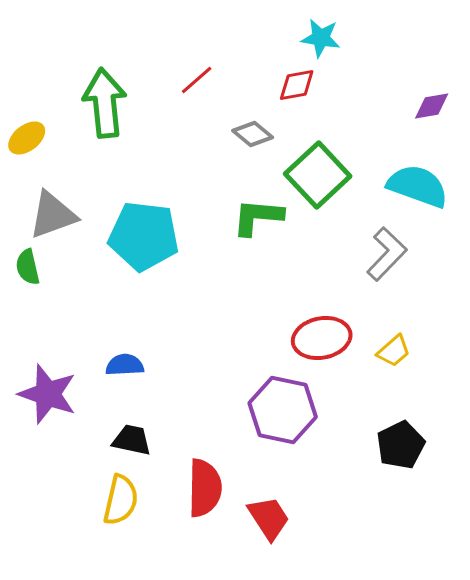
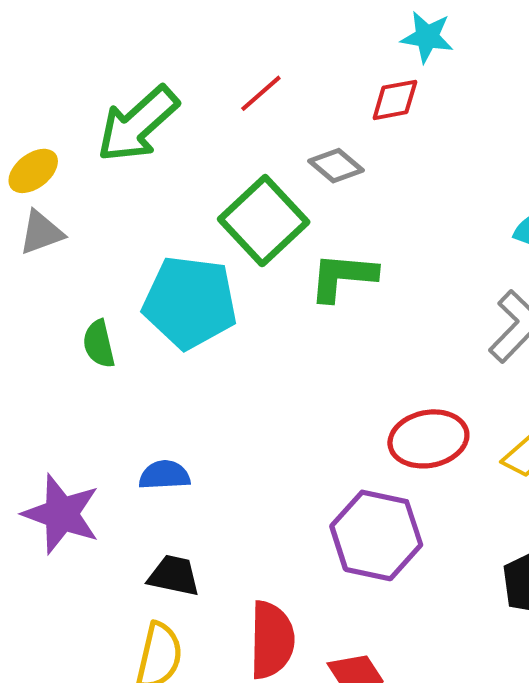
green arrow: (105, 103) -> (138, 124), turned -126
green square: (318, 175) -> (264, 221), moved
gray triangle: (53, 215) -> (41, 233), moved, size x0.7
green semicircle: (28, 267) -> (99, 344), moved

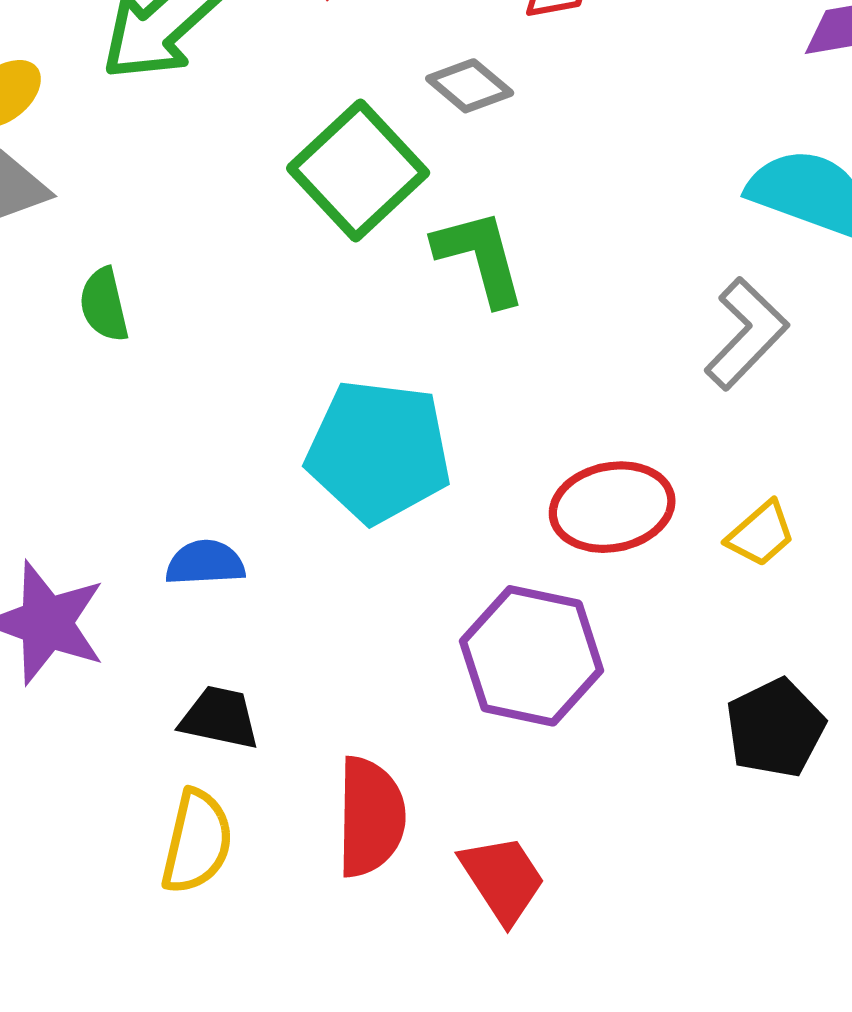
green L-shape: (343, 277) -> (480, 257), turned 70
cyan pentagon: (190, 302) -> (379, 451), moved
green semicircle: (99, 344) -> (104, 305), moved

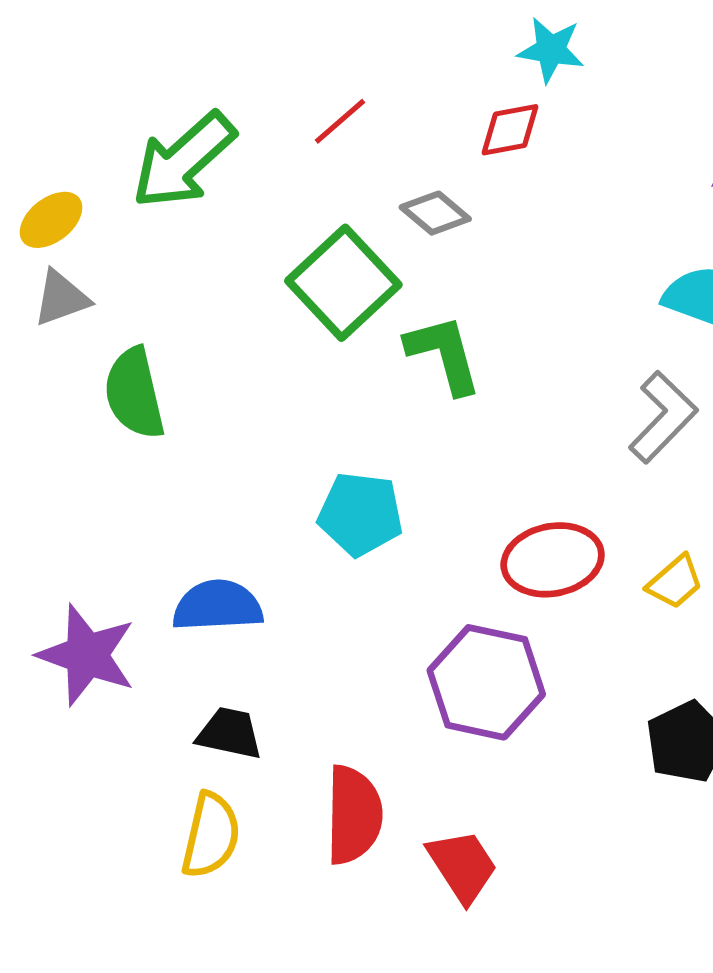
green semicircle: (104, 305) -> (134, 393), size x1.5
cyan pentagon: (379, 451) -> (360, 514), size x0.7
blue semicircle: (205, 563) -> (218, 606), size x1.4

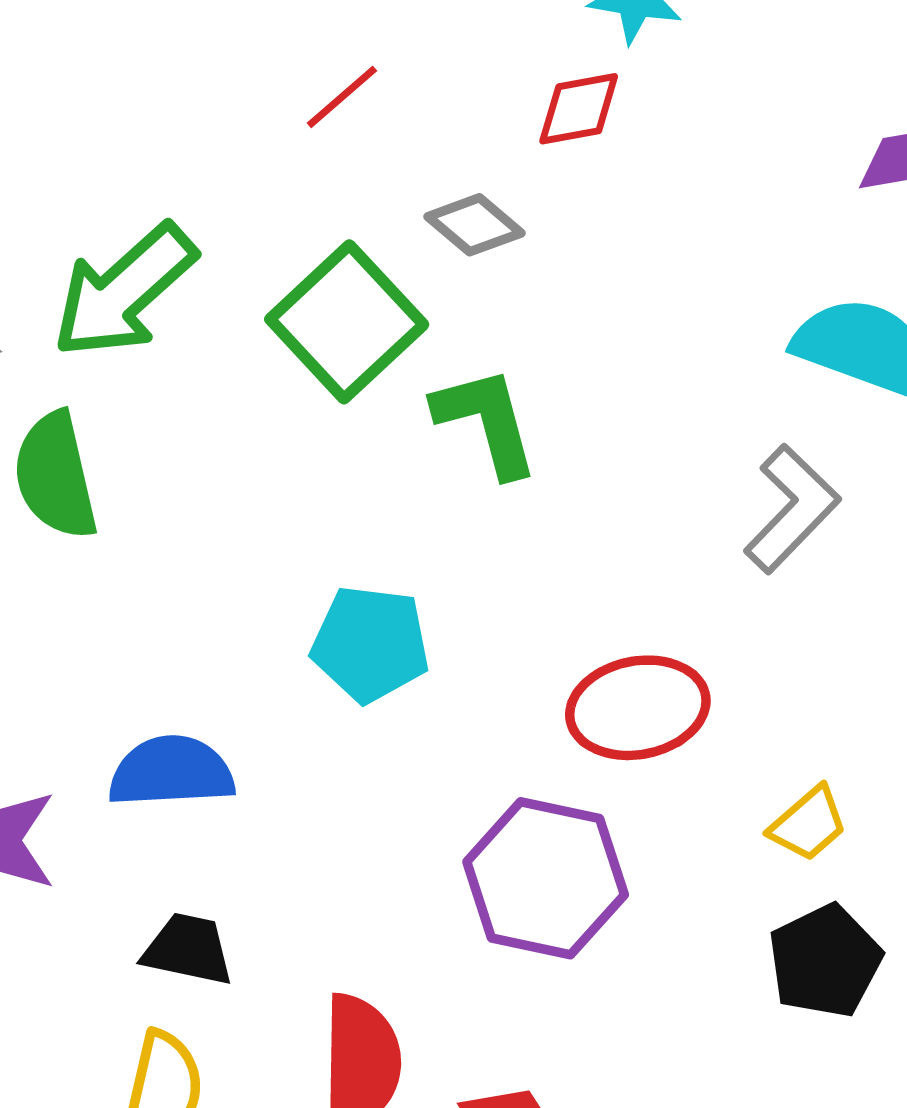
green arrow: (184, 160) -> (124, 291), moved
yellow trapezoid: (675, 582) -> (808, 824), moved

